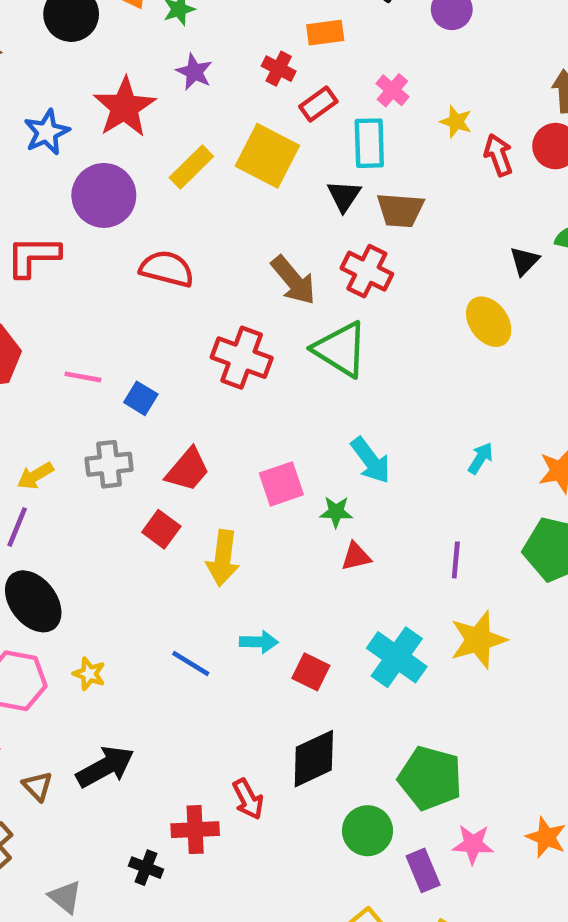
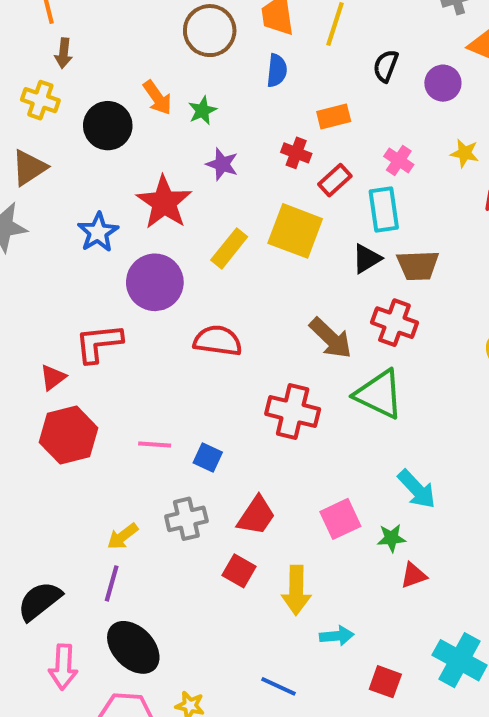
yellow star: (456, 122) -> (465, 153), moved
black triangle: (344, 196) -> (367, 259), turned 32
cyan arrow: (259, 642) -> (337, 636), moved

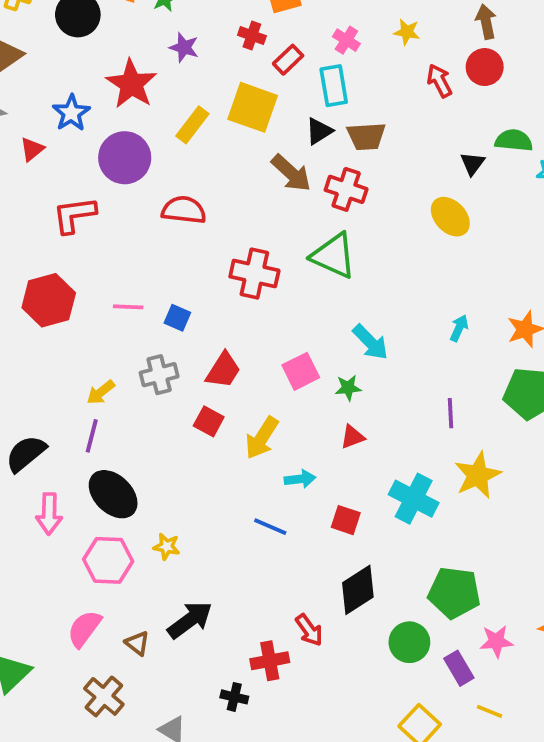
brown arrow: (331, 338) -> (291, 173), moved
red triangle: (53, 377) -> (32, 149), moved
red triangle: (413, 575) -> (352, 437), moved
yellow arrow: (296, 590) -> (262, 438), turned 33
blue line: (279, 686) -> (270, 527), moved

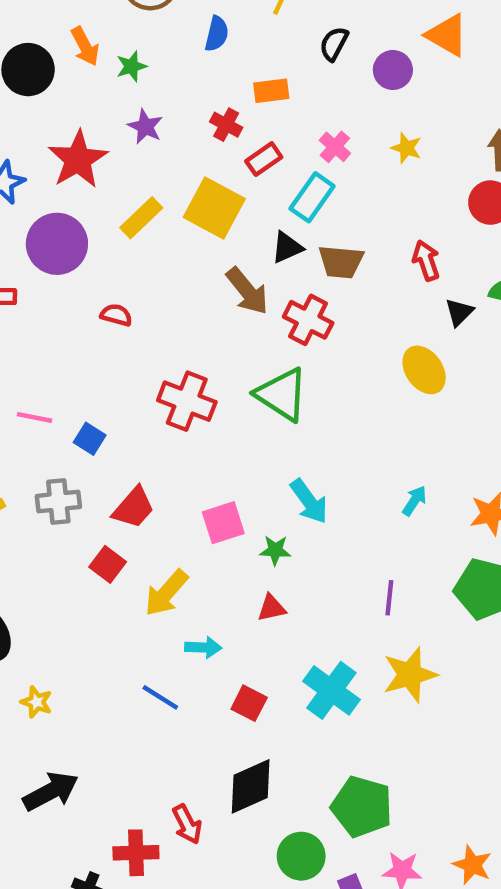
red arrow: (439, 81) -> (426, 261), moved
cyan rectangle: (334, 86) -> (312, 197), turned 36
red semicircle: (184, 210) -> (116, 315), size x0.6

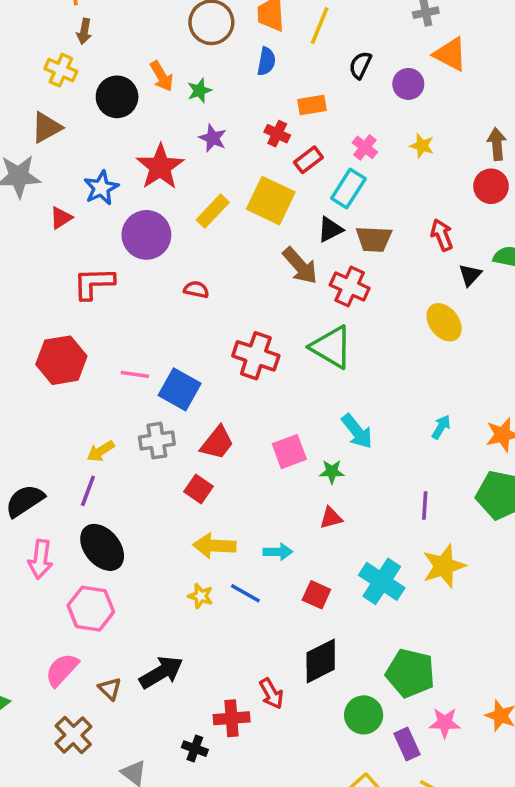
blue square: (90, 439) -> (180, 389), size x1.6
yellow arrow: (166, 593) -> (214, 546), moved, turned 54
yellow star: (37, 702) -> (201, 596), moved

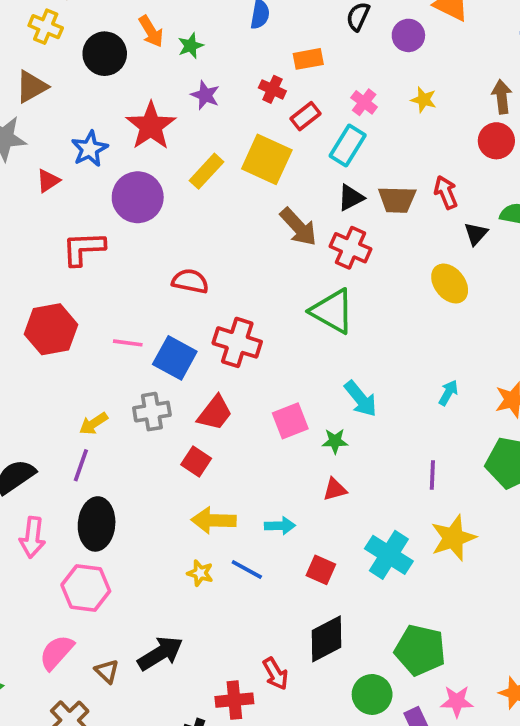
black triangle: (330, 229) -> (351, 198), moved
brown trapezoid: (374, 239) -> (397, 200), moved
red semicircle: (196, 290) -> (190, 281), moved, size x1.4
red cross: (256, 356) -> (237, 342), moved
black ellipse: (102, 547) -> (97, 524), turned 45

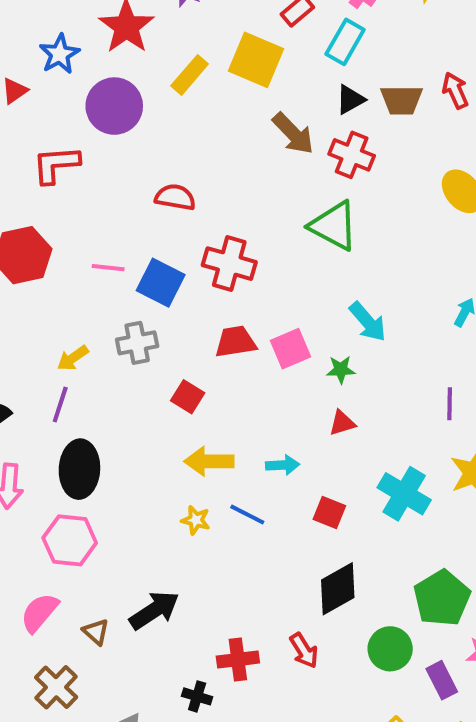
red trapezoid: (215, 413) -> (236, 342), moved, turned -135
green pentagon: (420, 650) -> (442, 598), turned 30
red arrow: (275, 674) -> (304, 651), moved

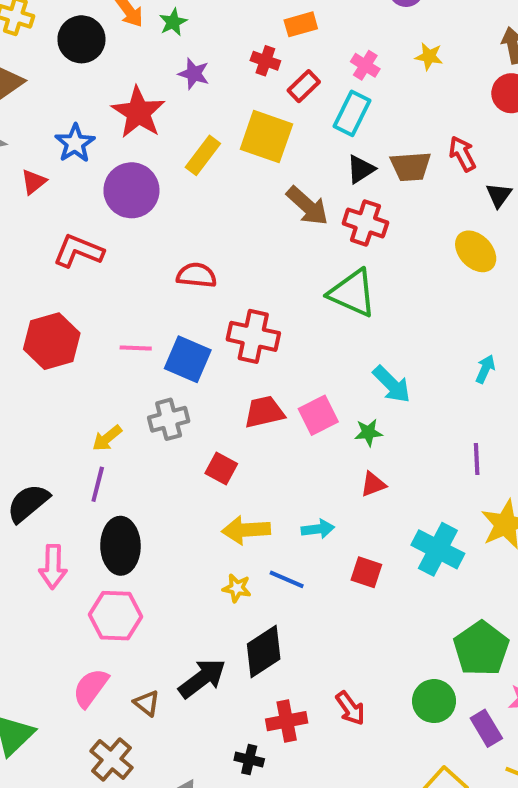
red L-shape: (56, 165) -> (78, 251), turned 30
black diamond: (338, 589) -> (264, 652), moved

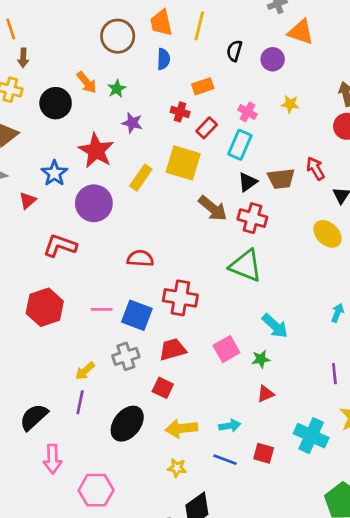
red trapezoid: (264, 412) -> (173, 350), moved
black ellipse: (120, 546) -> (127, 424), moved, turned 42
blue line: (287, 579) -> (225, 460), moved

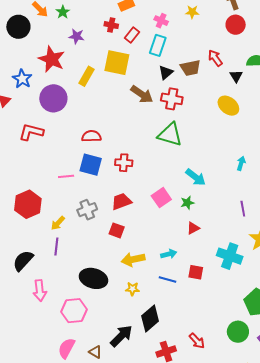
red cross: (180, 298) -> (124, 163), size x0.7
red hexagon: (45, 307) -> (28, 204), moved
blue square: (137, 315) -> (91, 165), moved
black ellipse: (127, 424) -> (93, 278), moved, turned 72

